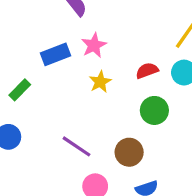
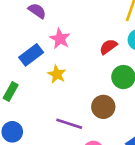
yellow star: (100, 82) -> (57, 74), moved
brown circle: (129, 152) -> (103, 107), moved

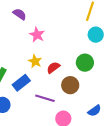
red semicircle: (108, 47) -> (53, 68), moved
blue rectangle: (31, 55) -> (21, 83), moved

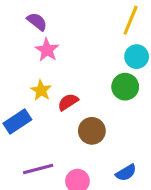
purple semicircle: (20, 14) -> (37, 22), moved
green circle: (85, 63) -> (125, 87), moved
purple line: (45, 98) -> (38, 169), moved, turned -36

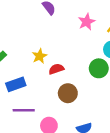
pink star: (47, 50) -> (87, 22), moved
blue rectangle: (17, 121) -> (16, 84), moved

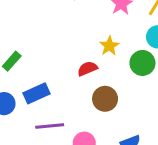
yellow star: (40, 56) -> (109, 46), moved

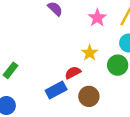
blue rectangle: (36, 93) -> (56, 90), moved

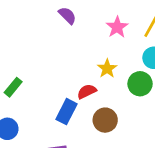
blue rectangle: (56, 90) -> (66, 112), turned -36

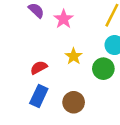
pink star: (117, 27) -> (64, 19), moved
red semicircle: (87, 91) -> (39, 68), moved

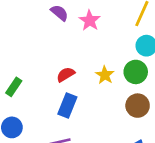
yellow star: (74, 56) -> (105, 75), moved
brown circle: (74, 102) -> (138, 106), moved

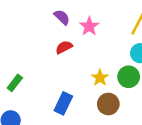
red semicircle: (66, 74) -> (64, 47), moved
brown circle: (138, 106) -> (108, 104), moved

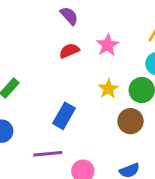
pink star: (89, 26) -> (108, 45), moved
brown circle: (108, 104) -> (131, 121), moved

